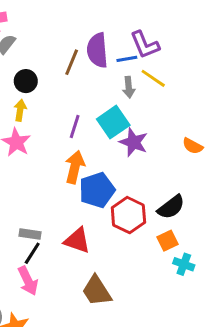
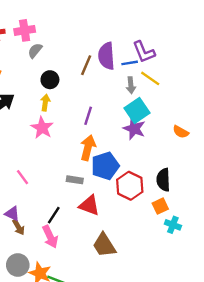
cyan square: (113, 122) -> (137, 111), moved
black semicircle: (171, 207) -> (163, 180), turned 125
gray rectangle: (30, 234) -> (75, 180), moved

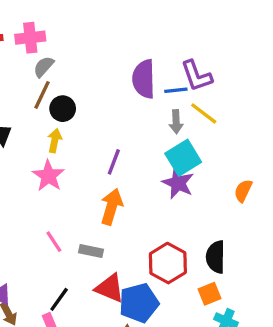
brown line: (86, 65) -> (42, 95), moved
orange semicircle: (181, 132) -> (243, 191), turned 84
blue pentagon: (105, 166) -> (139, 303), moved
pink line: (23, 177) -> (54, 242), moved

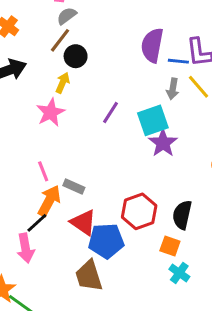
cyan square: (183, 158) -> (153, 120), moved
orange arrow: (112, 207) -> (49, 201), moved
orange square: (209, 294) -> (170, 246), turned 30

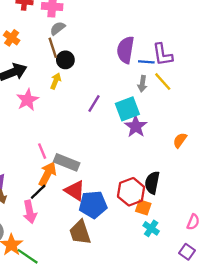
brown line: (60, 40) -> (53, 48), turned -54
pink star: (51, 112) -> (27, 100), moved
gray rectangle: (74, 186) -> (67, 162), size x1.5
red hexagon: (139, 211) -> (131, 192), moved

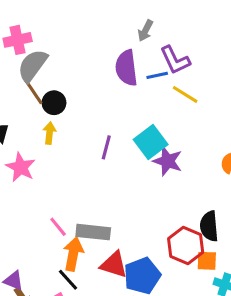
gray semicircle: (58, 28) -> (33, 66), size x1.6
gray arrow: (142, 84) -> (145, 31), moved, turned 35
black line: (38, 192) -> (68, 280), turned -72

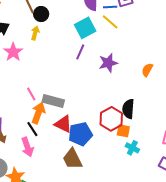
yellow line: (185, 94) -> (110, 22), moved
cyan square: (151, 142) -> (85, 28), moved
purple line: (106, 147) -> (80, 52), moved
purple star: (168, 161) -> (108, 63), turned 30

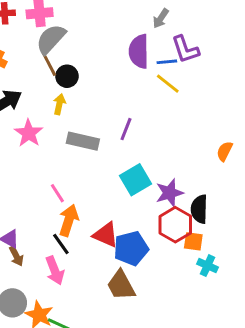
cyan square: (85, 28) -> (135, 180), moved
purple star: (108, 63) -> (169, 193), moved
gray rectangle: (53, 101) -> (83, 141), moved

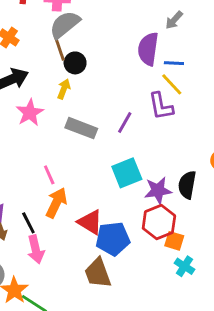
purple L-shape: (185, 49) -> (161, 106), moved
black semicircle: (199, 209) -> (187, 185), moved
black line: (61, 244) -> (28, 223), moved

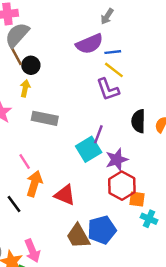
purple semicircle: (148, 49) -> (89, 44), turned -112
purple line: (125, 123) -> (98, 134), moved
black semicircle: (187, 185) -> (138, 121), moved
blue pentagon: (113, 239) -> (102, 230), moved
pink arrow: (36, 249) -> (32, 251), moved

